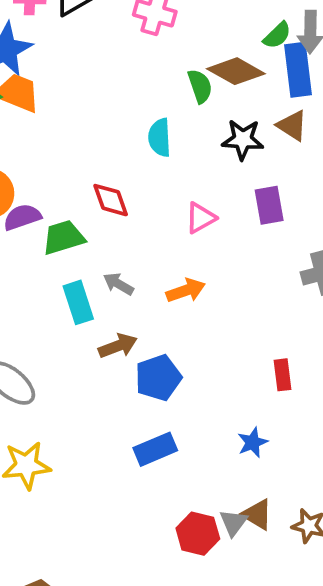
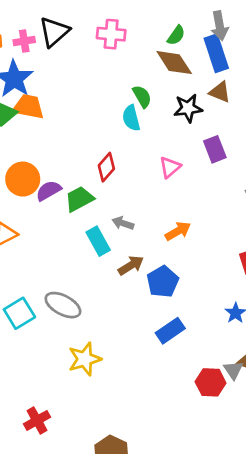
green semicircle: (277, 35) -> (176, 35), moved
brown diamond: (236, 71) -> (174, 63), turned 39
green semicircle: (200, 86) -> (142, 96), moved
red diamond: (111, 200) -> (106, 167), turned 72
orange arrow: (186, 291) -> (178, 231), moved

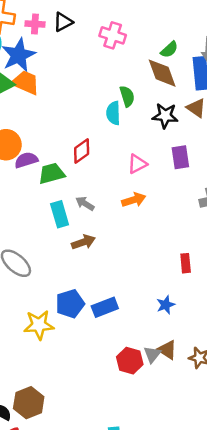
black triangle: (54, 32) -> (63, 22), size x0.7
orange arrow: (178, 231) -> (134, 200), moved
blue pentagon: (163, 282) -> (70, 304), moved
yellow star: (85, 359) -> (39, 325), moved

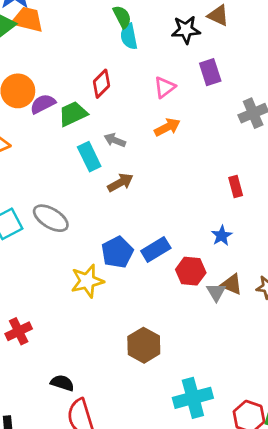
green semicircle: (127, 96) -> (122, 17), moved
red hexagon: (130, 361) -> (191, 271), moved
brown hexagon: (29, 403) -> (144, 345), moved

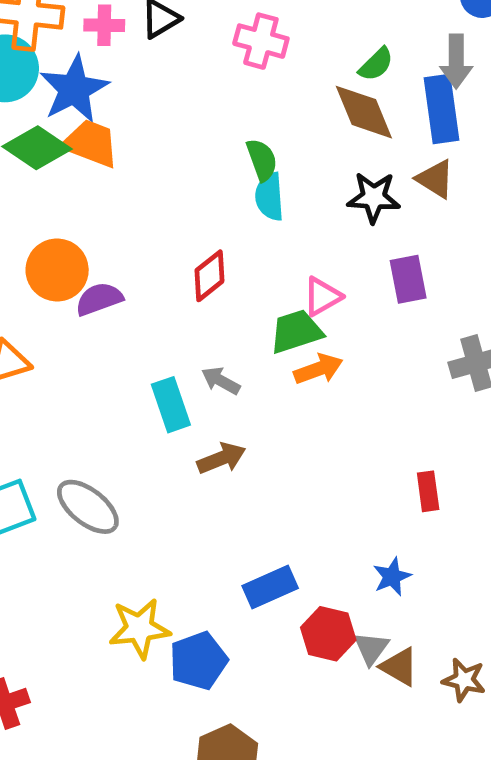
green trapezoid: (73, 114) -> (296, 331), moved
blue pentagon: (117, 252) -> (198, 661), moved
gray triangle: (216, 292) -> (371, 648), moved

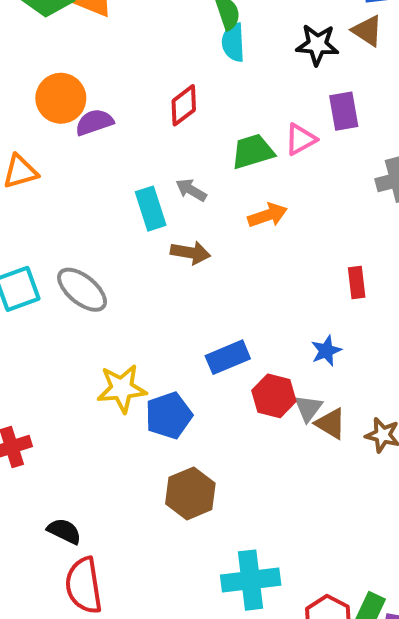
pink triangle: (322, 296) -> (301, 139), moved
orange arrow: (318, 369) -> (268, 215), moved
brown arrow: (221, 458) -> (190, 253), turned 30

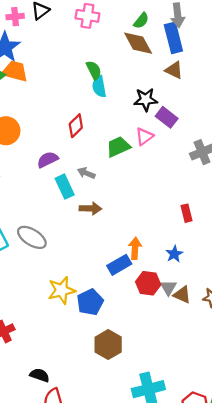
black star: (317, 45) -> (146, 100), moved
purple rectangle: (344, 111) -> (167, 117), turned -35
purple semicircle: (94, 122) -> (48, 160), moved
orange arrow: (268, 215) -> (135, 248), moved, turned -60

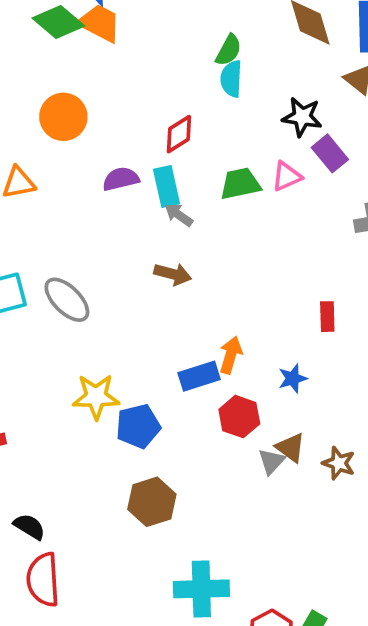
green semicircle: (94, 70) -> (229, 50), turned 42
cyan rectangle: (65, 187) -> (166, 187), moved
gray triangle: (168, 288) -> (271, 461), moved

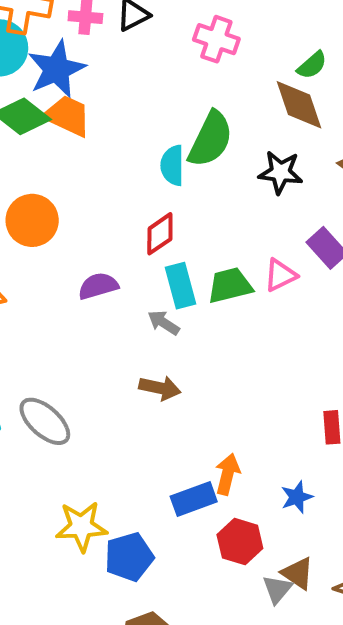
green semicircle: (229, 50) -> (211, 139), size x1.6
cyan semicircle: (231, 79) -> (172, 165), moved
black star: (302, 117) -> (281, 172), moved
cyan rectangle: (166, 187) -> (180, 286), moved

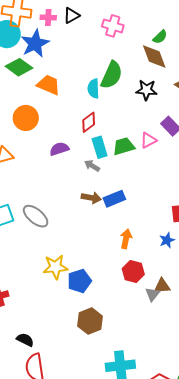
orange trapezoid: (67, 116) -> (49, 85), moved
blue star: (297, 497) -> (167, 240), moved
blue rectangle: (194, 499) -> (114, 199), moved
brown triangle: (298, 573) -> (162, 286), turned -36

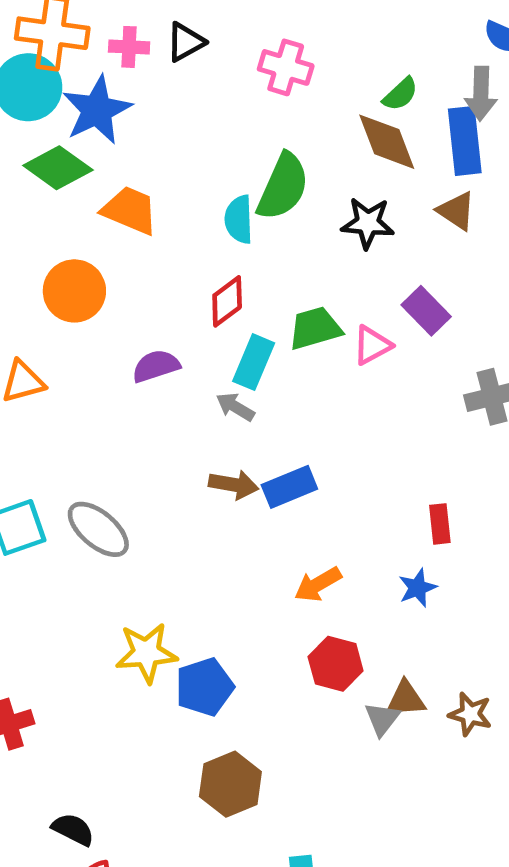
green trapezoid: (124, 146) -> (315, 328), moved
cyan rectangle: (100, 147) -> (254, 362), turned 40
orange arrow: (126, 239) -> (318, 584), turned -132

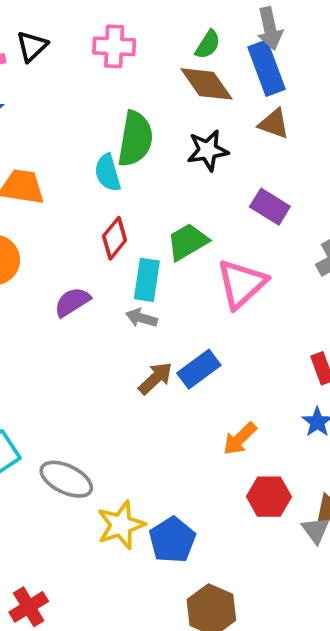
pink triangle: (372, 345) -> (242, 284), moved, size x1.6
brown arrow: (234, 485) -> (155, 378), turned -39
gray ellipse: (98, 529) -> (66, 479), moved

